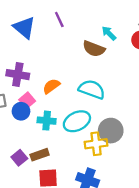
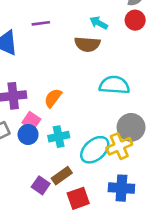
purple line: (59, 19) -> (41, 23), turned -56
cyan semicircle: (92, 89) -> (114, 85), moved
cyan ellipse: (77, 121) -> (95, 150), moved

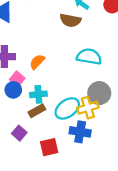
brown rectangle: (62, 176) -> (37, 111), moved
blue cross: (121, 188) -> (80, 132), moved

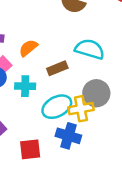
brown rectangle: (37, 111) -> (57, 68), moved

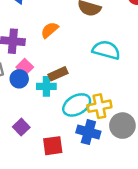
orange semicircle: (28, 48) -> (50, 30), moved
brown rectangle: (57, 68) -> (58, 74), moved
gray circle: (96, 93) -> (122, 126), moved

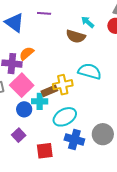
orange semicircle: (50, 30) -> (27, 53), moved
pink square: (25, 67) -> (22, 85), size x1.6
blue circle: (19, 79) -> (24, 109), moved
yellow cross: (99, 106) -> (63, 85), moved

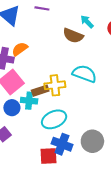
red square: (45, 151) -> (48, 156), moved

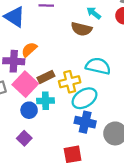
brown rectangle: (40, 91) -> (46, 77), moved
cyan ellipse: (54, 119) -> (84, 98), moved
blue cross: (62, 144) -> (85, 122), moved

